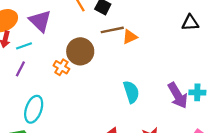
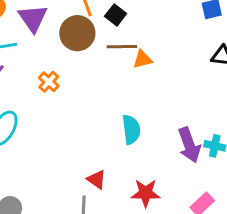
brown circle: (80, 51) -> (77, 33), moved

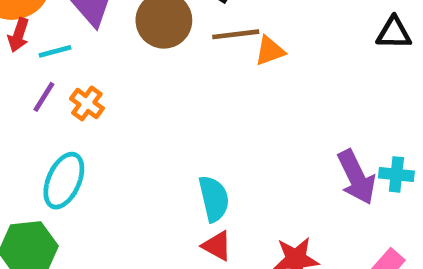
orange cross: (49, 82) -> (87, 103), moved
cyan semicircle: (131, 130) -> (214, 199), moved

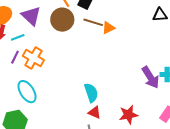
brown line: (236, 34) -> (93, 22), turned 30
orange cross: (87, 103) -> (33, 58), size x1.5
cyan ellipse: (64, 181) -> (27, 92), turned -50

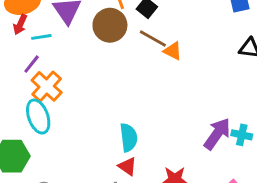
orange triangle: (108, 28) -> (173, 51), turned 40
orange cross: (33, 58) -> (47, 86), moved
purple arrow: (150, 77) -> (217, 134), turned -125

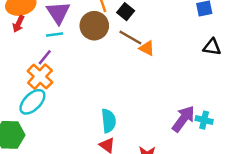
cyan line: (41, 37) -> (55, 34), moved
purple line: (32, 64) -> (45, 57), moved
cyan ellipse: (38, 117) -> (32, 102), turned 64

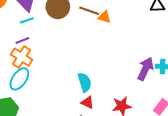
purple line: (45, 57) -> (22, 40), turned 40

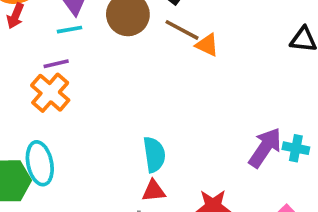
cyan ellipse: (19, 79) -> (40, 163), moved, turned -55
red triangle: (87, 103) -> (154, 191), turned -40

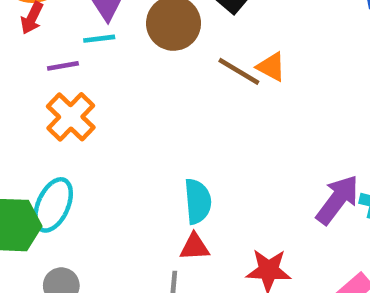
brown line: (182, 30) -> (239, 71), moved
purple line: (56, 64) -> (63, 66), moved
cyan ellipse: (40, 163) -> (53, 205), turned 33

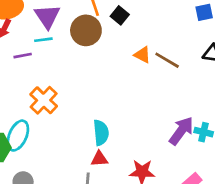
brown line: (239, 71) -> (167, 60), moved
orange cross: (71, 117) -> (44, 100), moved

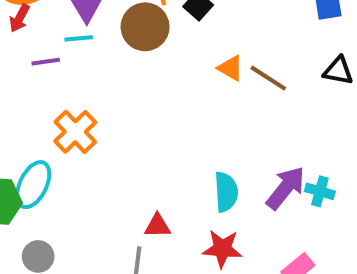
cyan semicircle: (101, 133) -> (226, 192), moved

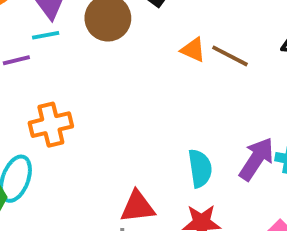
orange cross: (75, 132) -> (51, 125), turned 36
red triangle: (157, 226) -> (138, 207), size x1.4

